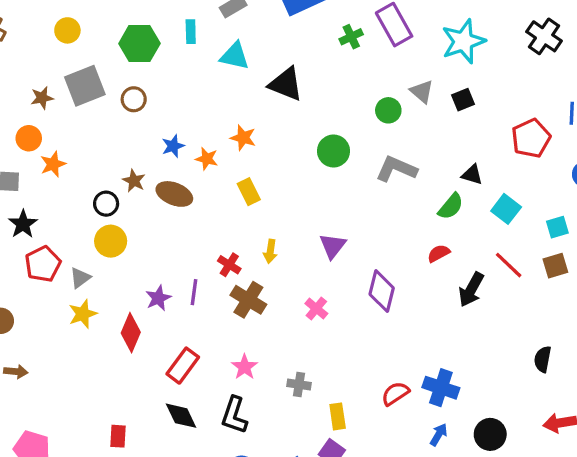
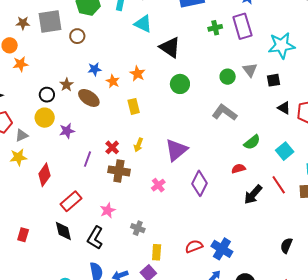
green circle: (334, 151) -> (180, 84), moved
black triangle: (472, 175) -> (284, 108), moved
purple triangle: (333, 246) -> (176, 150), size x1.4
purple star: (158, 298) -> (67, 131), moved
brown cross: (248, 300) -> (119, 171), turned -35

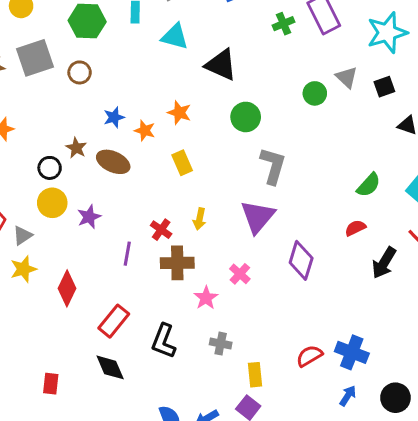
gray L-shape: (225, 113) -> (273, 166), moved, turned 80
pink star: (108, 210) -> (206, 298), moved
black L-shape: (95, 238) -> (164, 341), moved

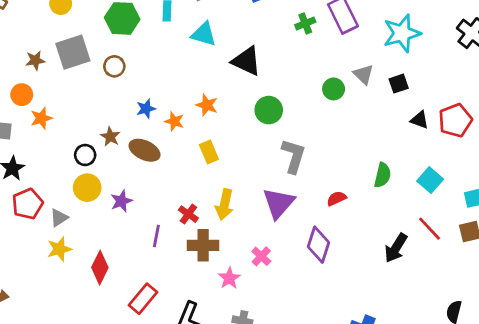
green semicircle: (369, 185) -> (383, 175), turned -30
yellow arrow: (200, 219) -> (224, 205), size x1.5
red semicircle: (355, 228) -> (336, 198), moved

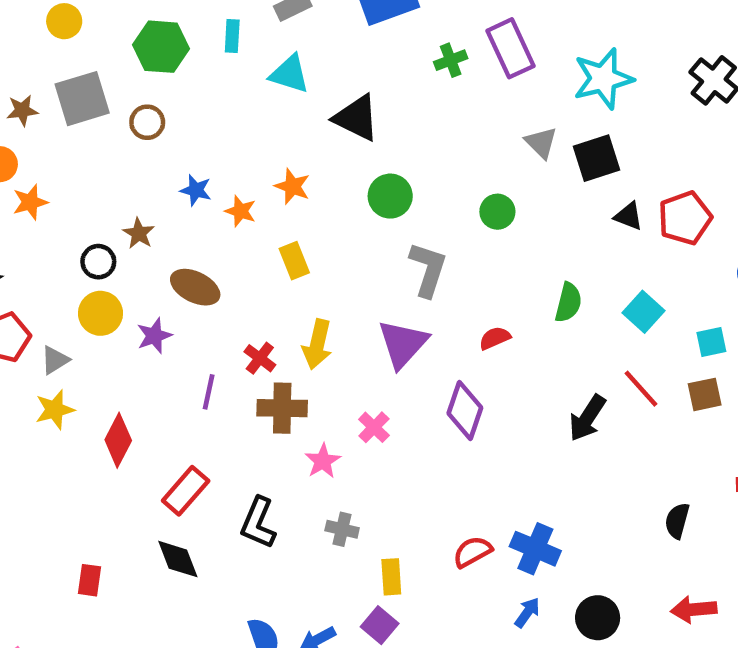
black square: (399, 84) -> (596, 158), size x1.5
green circle: (334, 89) -> (497, 212), moved
blue star: (146, 109) -> (196, 190), turned 30
brown ellipse: (145, 150) -> (195, 287), moved

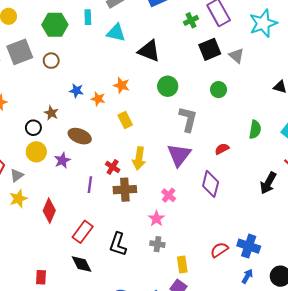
black square: (596, 158) -> (210, 49), moved
pink star: (323, 461) -> (156, 219), moved

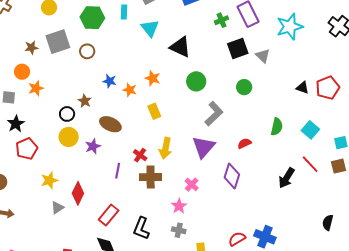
cyan triangle: (116, 33) -> (150, 28), turned 36
gray L-shape: (188, 119) -> (214, 114), turned 30
gray triangle: (17, 175) -> (57, 208), moved

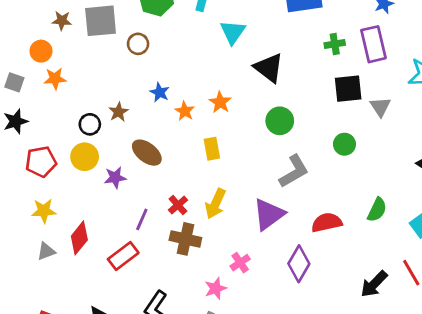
red semicircle: (244, 143) -> (327, 223), size x1.5
red pentagon: (27, 149) -> (41, 162), moved
red rectangle: (109, 215) -> (123, 256), moved

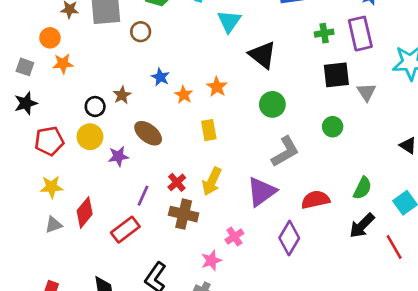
black arrow: (374, 284) -> (362, 226), moved

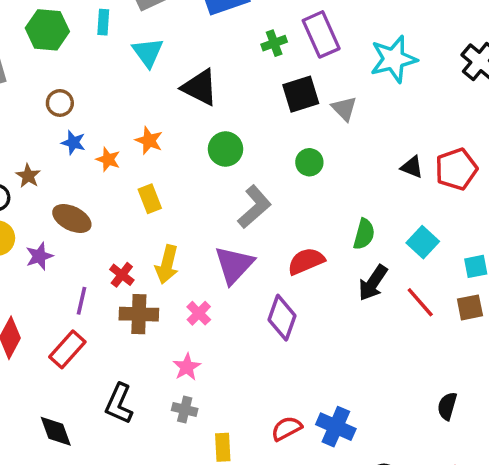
brown circle: (141, 32) -> (60, 103), moved
pink cross: (234, 237) -> (199, 313), moved

